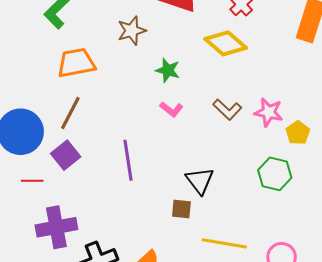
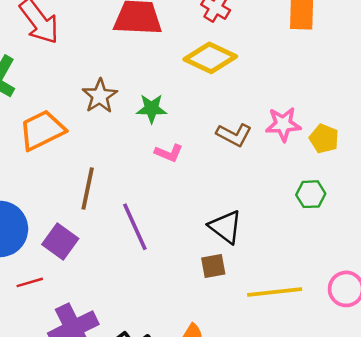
brown star: (132, 31) -> (100, 96), moved
brown line: (70, 113) -> (88, 189), moved
green hexagon: (275, 174) -> (311, 194), size x0.7

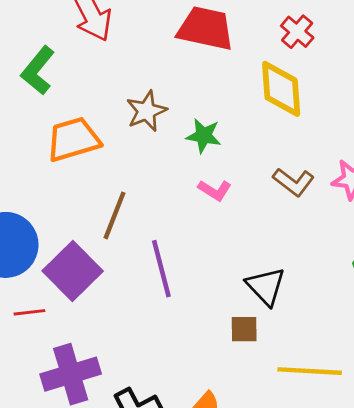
yellow diamond: (210, 58) -> (281, 89), turned 51
purple square: (60, 241) -> (73, 271), size x1.4

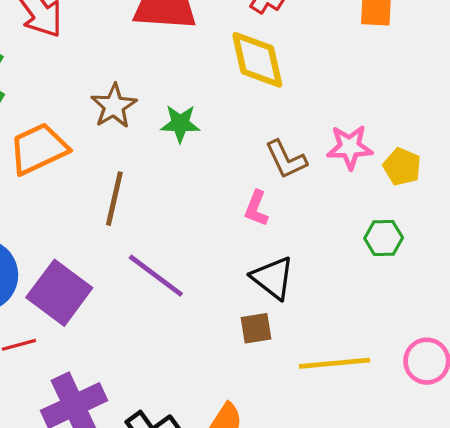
brown L-shape: (294, 182) -> (286, 159), turned 36
pink L-shape: (215, 190) -> (256, 208), moved, turned 88
brown line: (114, 215) -> (114, 199), moved
purple line: (161, 269) -> (156, 276), turned -30

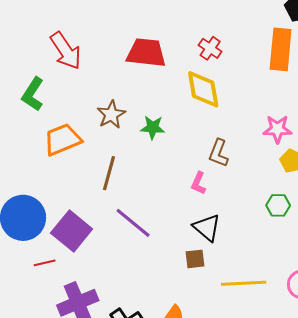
pink star: (350, 147) -> (277, 129), moved
brown L-shape: (286, 159) -> (219, 153), turned 44

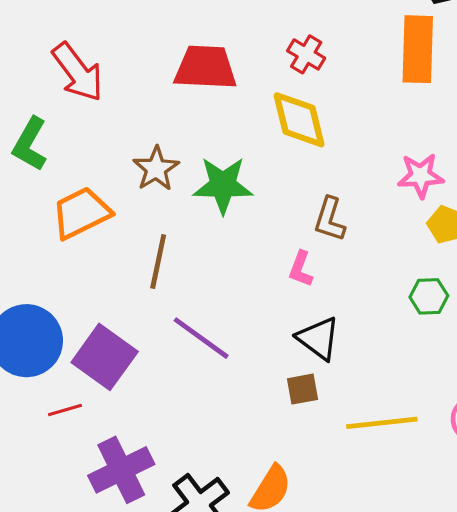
green star: (153, 127) -> (223, 185), size x1.5

